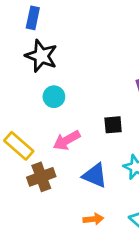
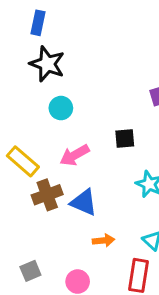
blue triangle: (95, 175) -> (84, 202), moved

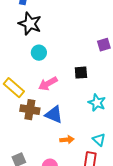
brown cross: (47, 195) -> (30, 110), turned 30

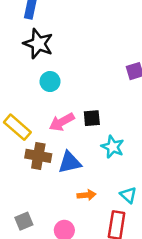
black square: (81, 73) -> (92, 118), moved
cyan star: (97, 103) -> (113, 147), moved
blue triangle: (54, 115) -> (70, 162), turned -36

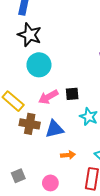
cyan circle: (50, 82) -> (39, 65), size x1.5

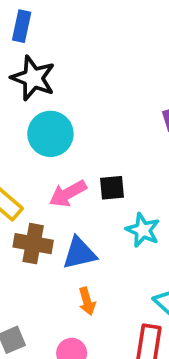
orange arrow: (68, 155) -> (87, 301), moved, turned 80

